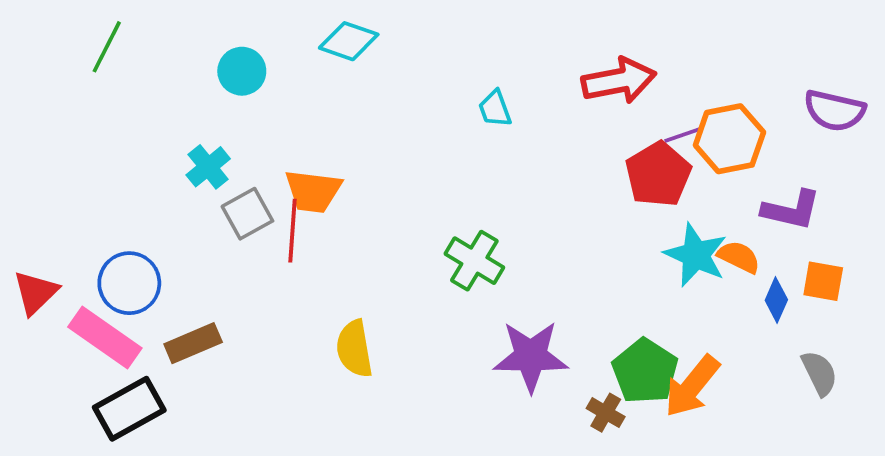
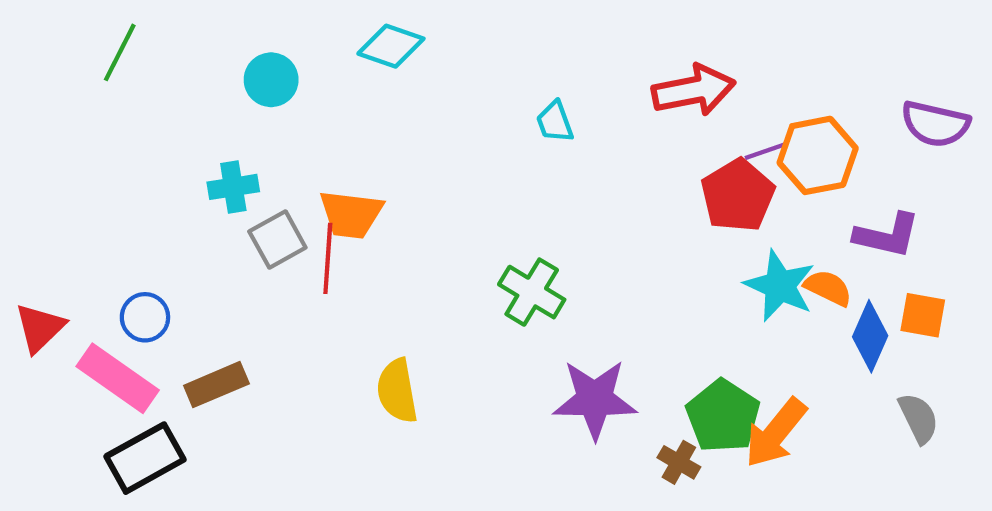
cyan cross: (208, 167) -> (233, 187), turned 30
blue circle: (129, 283) -> (145, 317), size x0.7
blue diamond: (776, 300) -> (870, 336), size x1.4

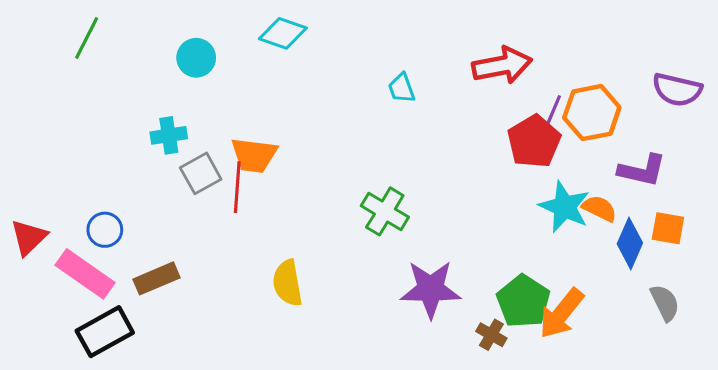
purple line: (765, 151) -> (554, 109), turned -48

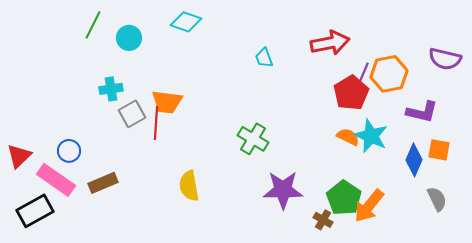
green line: (87, 38) -> (93, 25), moved
orange semicircle: (599, 208) -> (348, 137), moved
black rectangle: (105, 332) -> (35, 211), moved

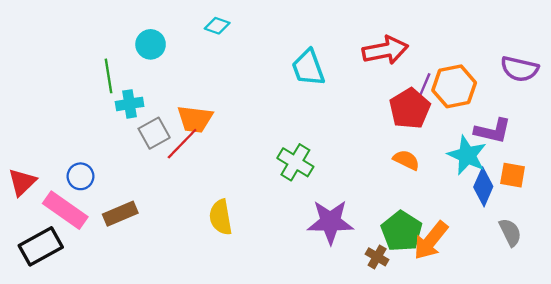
cyan diamond: (186, 22) -> (217, 26), size x0.7
green line: (93, 25) -> (109, 76), moved, turned -36
cyan trapezoid: (264, 58) -> (308, 68), size x1.6
red line: (156, 123) -> (182, 144), turned 40
cyan star: (371, 136) -> (467, 155), moved

